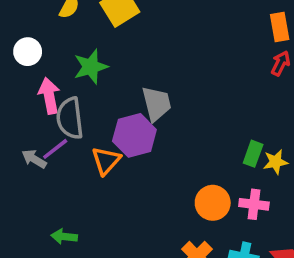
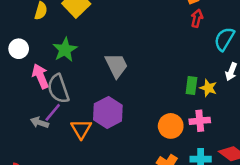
purple hexagon: (134, 135) -> (108, 112), moved
orange triangle: (106, 161) -> (81, 129), moved
yellow star: (276, 162) -> (208, 88), turned -30

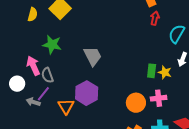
white circle: (19, 49) -> (17, 84), moved
green star: (65, 50) -> (52, 45), turned -30
gray semicircle: (58, 89) -> (47, 75), size x0.7

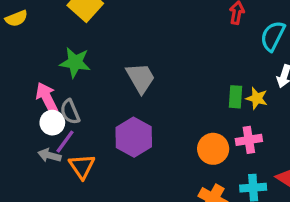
yellow semicircle: (33, 15) -> (16, 18), moved, turned 56
white circle: (17, 84) -> (52, 123), moved
orange triangle: (66, 106) -> (82, 166), moved

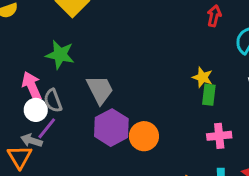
gray trapezoid: (141, 78) -> (100, 90), moved
yellow star: (257, 98) -> (203, 77), moved
orange circle: (213, 149) -> (144, 136), moved
orange triangle: (82, 166) -> (20, 157), moved

